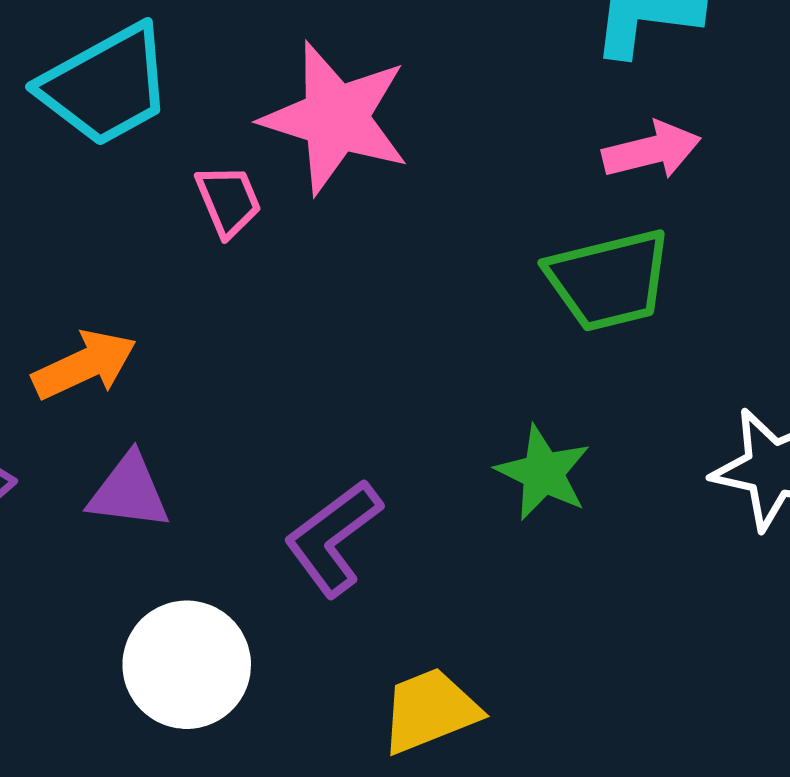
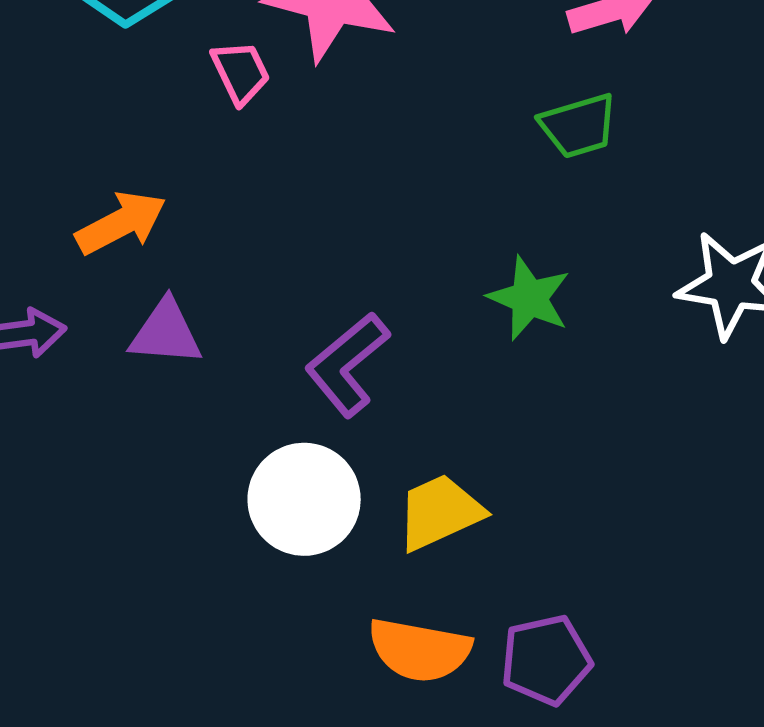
green trapezoid: (609, 280) -> (579, 126), size x0.7
white circle: (187, 665) -> (304, 499), moved

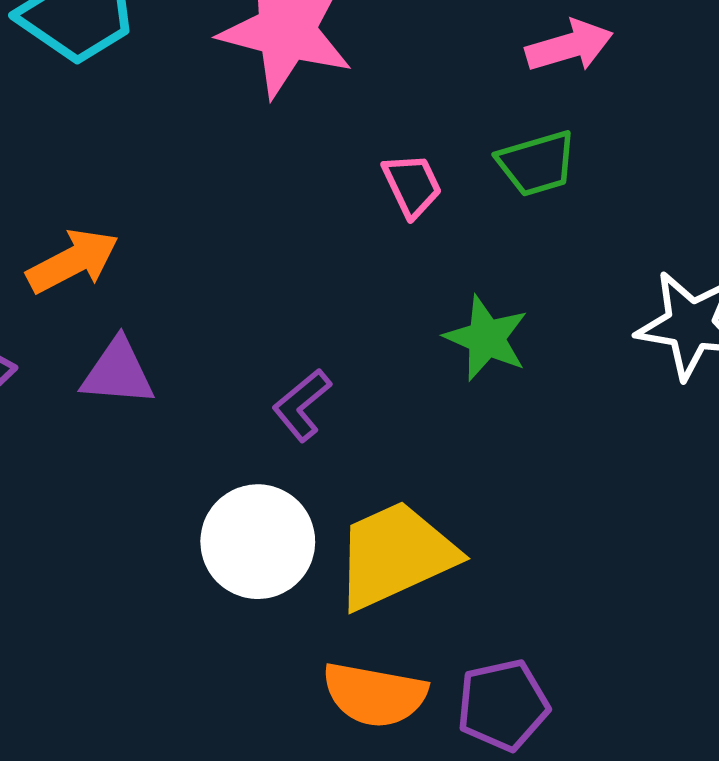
pink trapezoid: (241, 72) -> (412, 185), moved
purple L-shape: (347, 364) -> (302, 405), size x0.7
yellow trapezoid: (440, 512) -> (395, 555), size x1.4

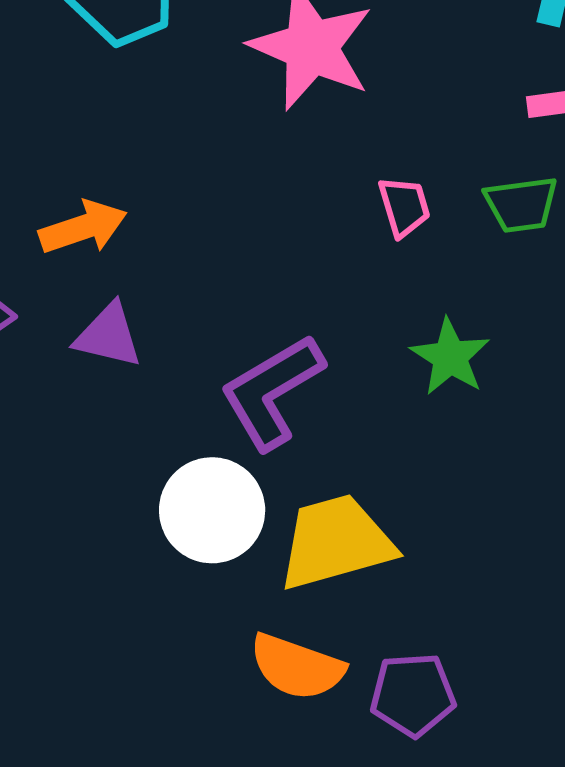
purple L-shape: (302, 405) -> (272, 392), size x1.8

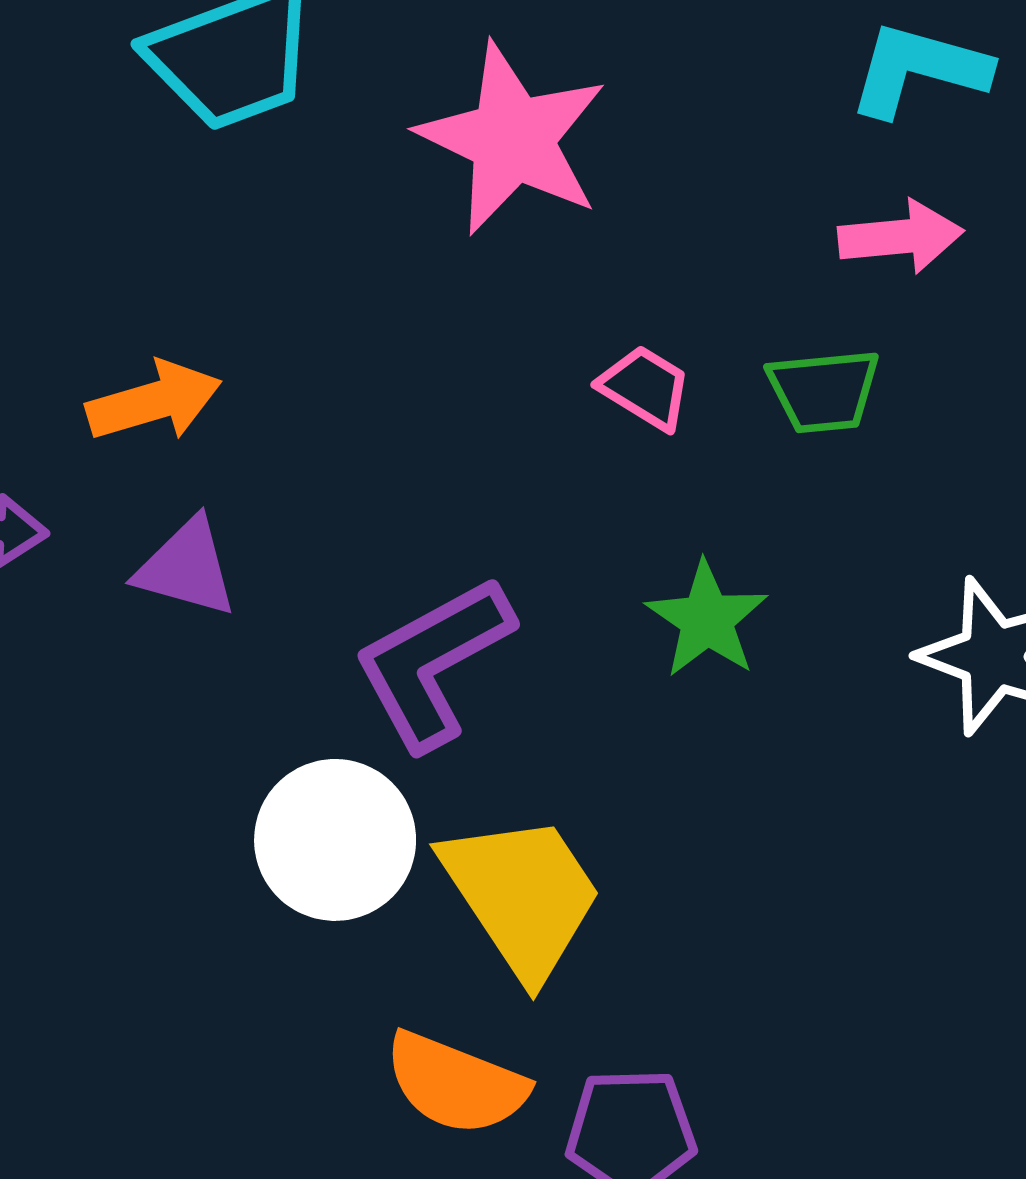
pink trapezoid: (404, 207) -> (645, 388), turned -44
yellow trapezoid: (336, 542) -> (522, 895), turned 70

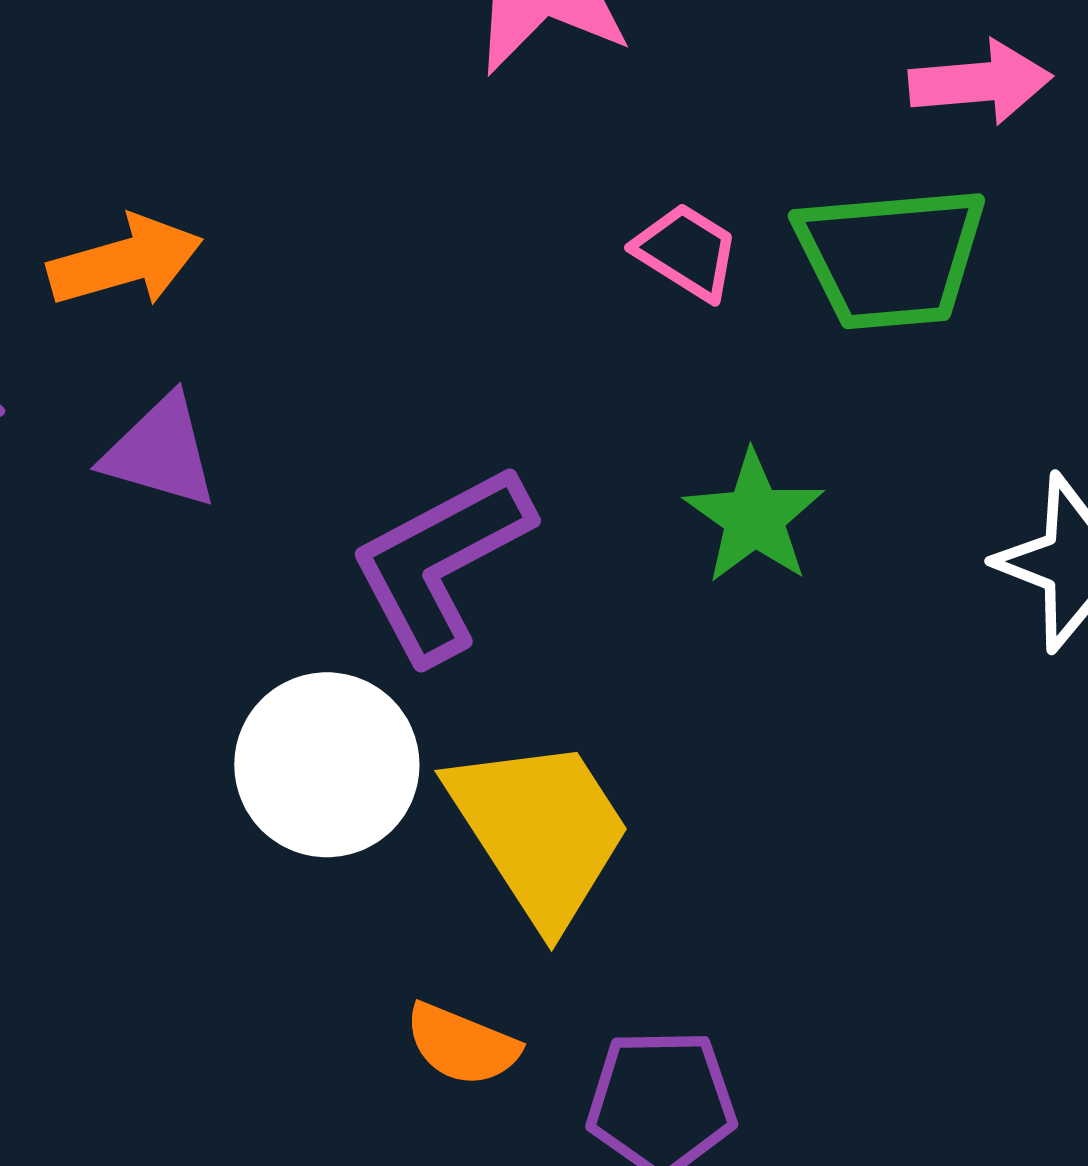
green trapezoid: (824, 391) -> (891, 257), size x1.5
orange semicircle: (456, 1084) -> (462, 1045), size x0.7

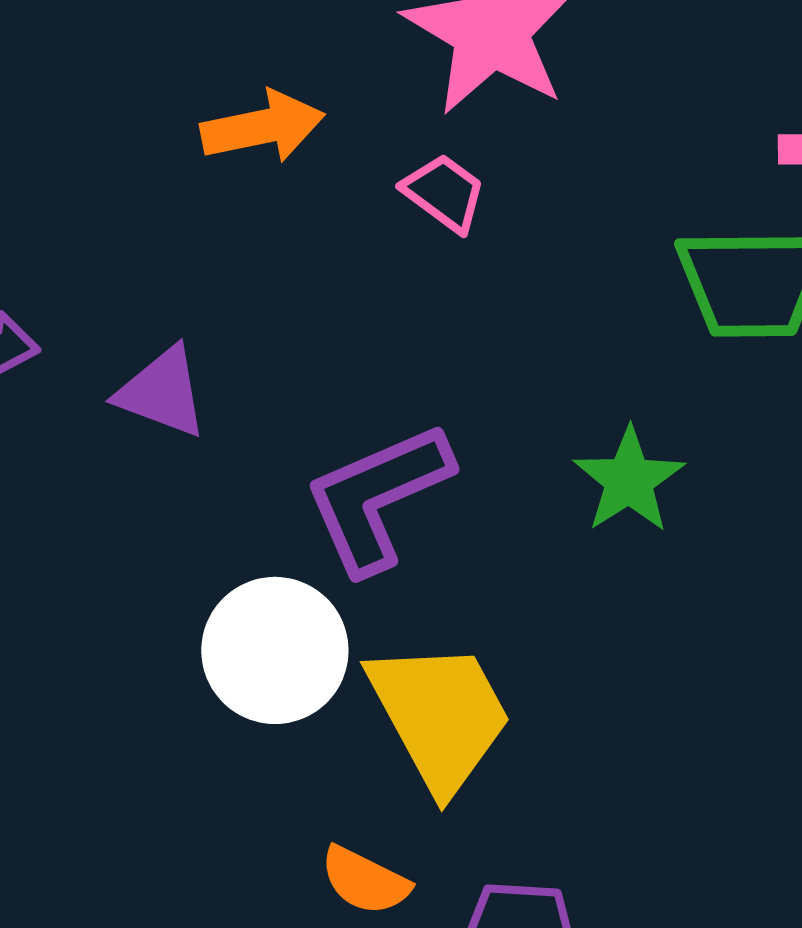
pink trapezoid: (687, 252) -> (444, 193), moved
orange arrow: (125, 261) -> (263, 127), moved

